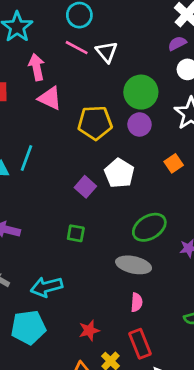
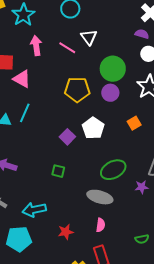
purple semicircle: (177, 43) -> (142, 34), turned 40
pink line: (77, 48) -> (67, 48), moved
pink triangle: (50, 98) -> (22, 79), moved
red star: (89, 330) -> (66, 232), moved

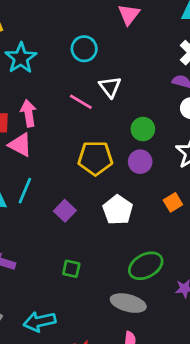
pink arrow: (36, 46) -> (28, 113), moved
green circle: (113, 69) -> (143, 129), size x0.7
purple square: (67, 137) -> (65, 211), moved

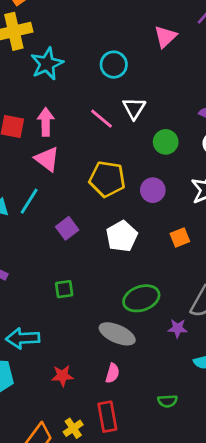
green circle: (143, 129) -> (166, 142), moved
pink triangle: (20, 145) -> (47, 159), moved
green square: (71, 269) -> (64, 289), turned -30

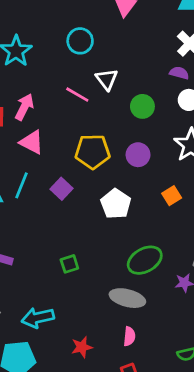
pink arrow: (46, 122) -> (24, 107), turned 36
purple square: (67, 228) -> (61, 189), moved

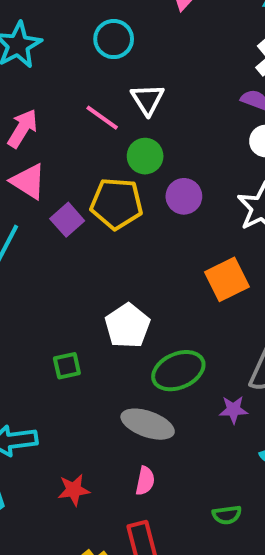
green circle: (142, 106) -> (145, 156), moved
purple circle: (138, 155) -> (184, 196), moved
purple square: (61, 189) -> (67, 220), moved
orange square: (172, 196) -> (227, 279), size x1.5
white pentagon: (116, 204) -> (128, 326), moved

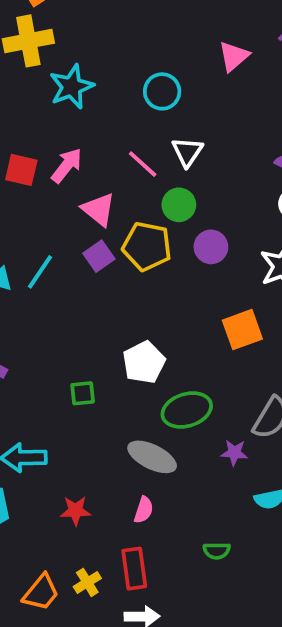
pink triangle: (28, 181) -> (98, 209), moved

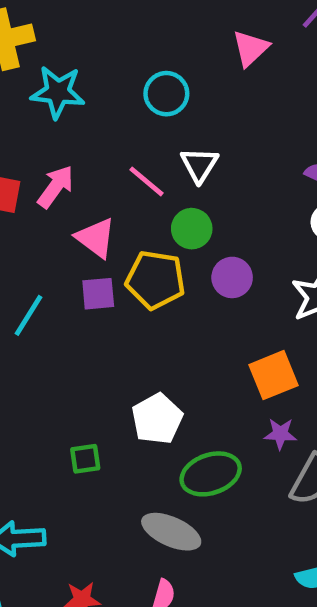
cyan star: (72, 87) -> (58, 92), turned 30
purple square: (99, 256) -> (98, 294), turned 32
purple star: (234, 453) -> (280, 434), moved

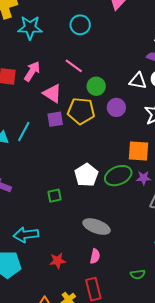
white triangle: (199, 165) -> (138, 81), moved, turned -48
orange square: (274, 375) -> (139, 151), turned 30
green ellipse: (211, 474) -> (118, 176), moved

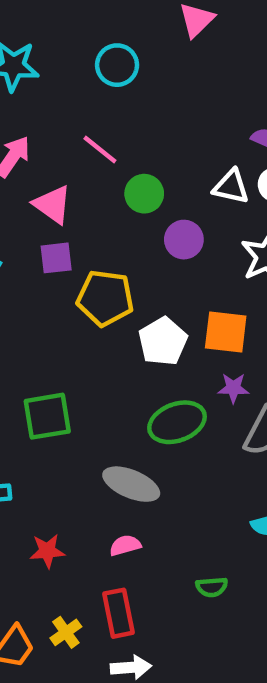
yellow pentagon: (81, 111) -> (105, 298), moved
white pentagon: (86, 175) -> (163, 341), moved
green ellipse: (118, 176) -> (177, 422), moved
green square: (54, 196) -> (47, 416), size x1.6
pink semicircle: (95, 256) -> (125, 545), turned -120

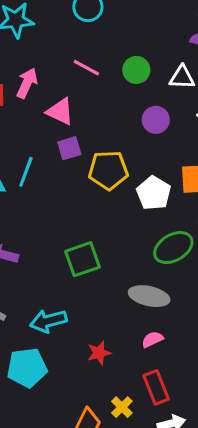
green circle: (144, 194) -> (136, 70), moved

